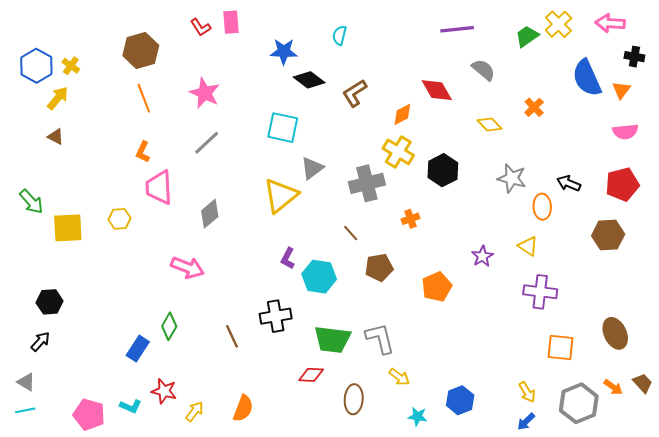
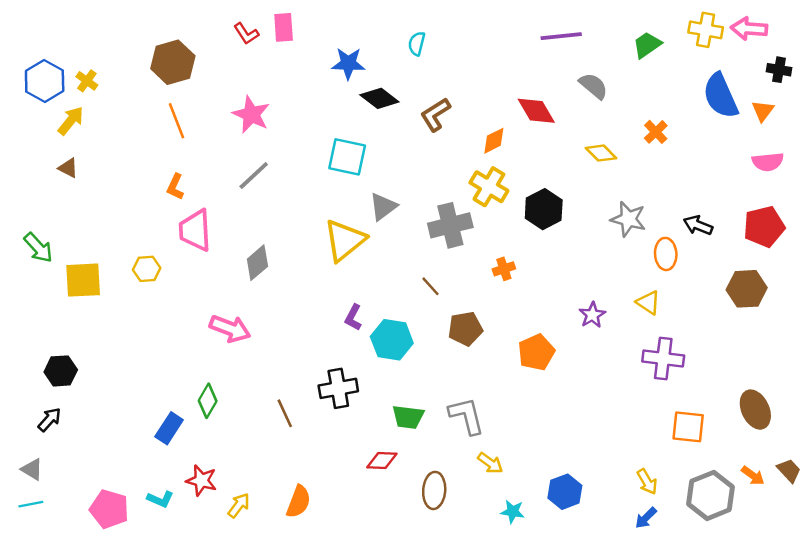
yellow cross: (558, 24) -> (706, 30), moved, turned -36
green trapezoid: (332, 339) -> (408, 417), size x0.7

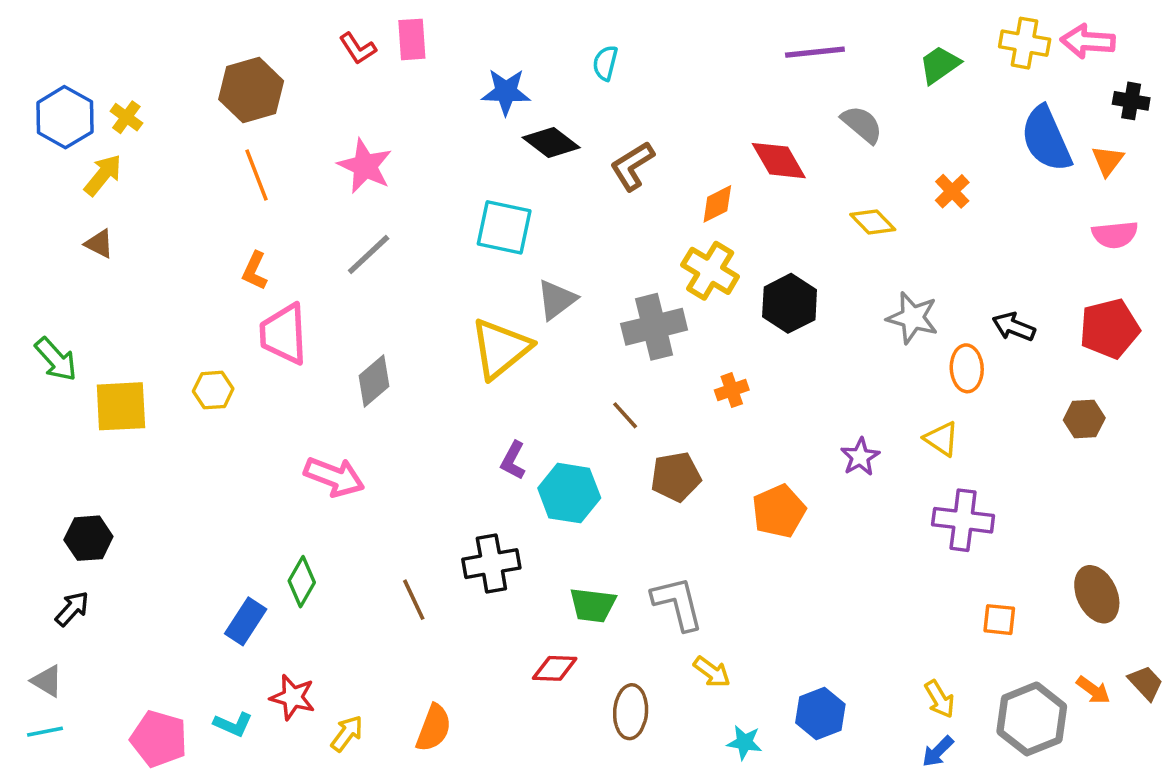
brown hexagon: (747, 289) -> (1084, 419), size x0.7
orange square: (688, 427) -> (999, 620), size x0.7

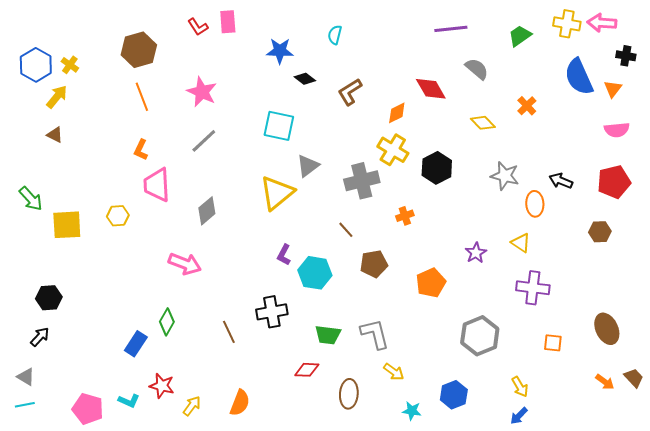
black diamond: (551, 142) -> (305, 79), size x0.7
gray hexagon: (1032, 719) -> (480, 336), moved

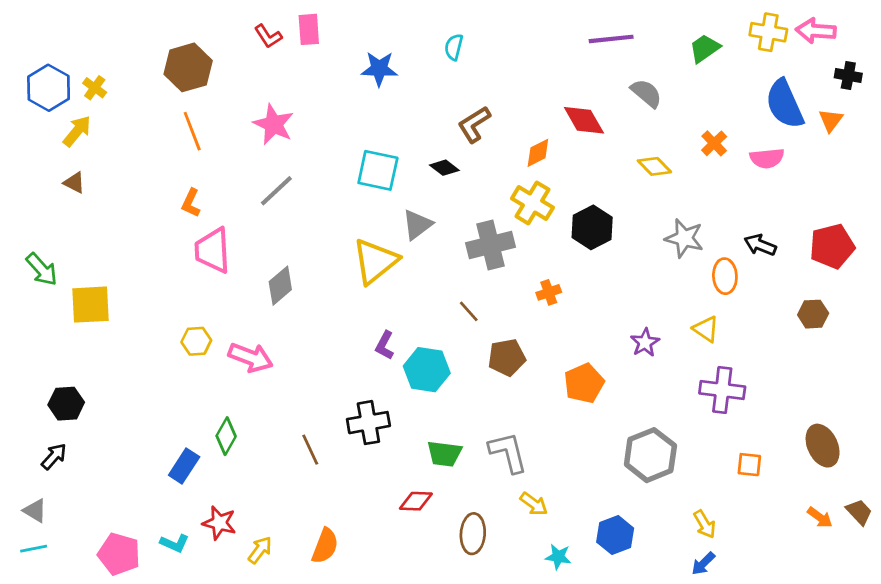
black diamond: (305, 79) -> (444, 168), moved
pink semicircle: (617, 130) -> (767, 158), moved
yellow hexagon: (118, 216) -> (196, 341), moved

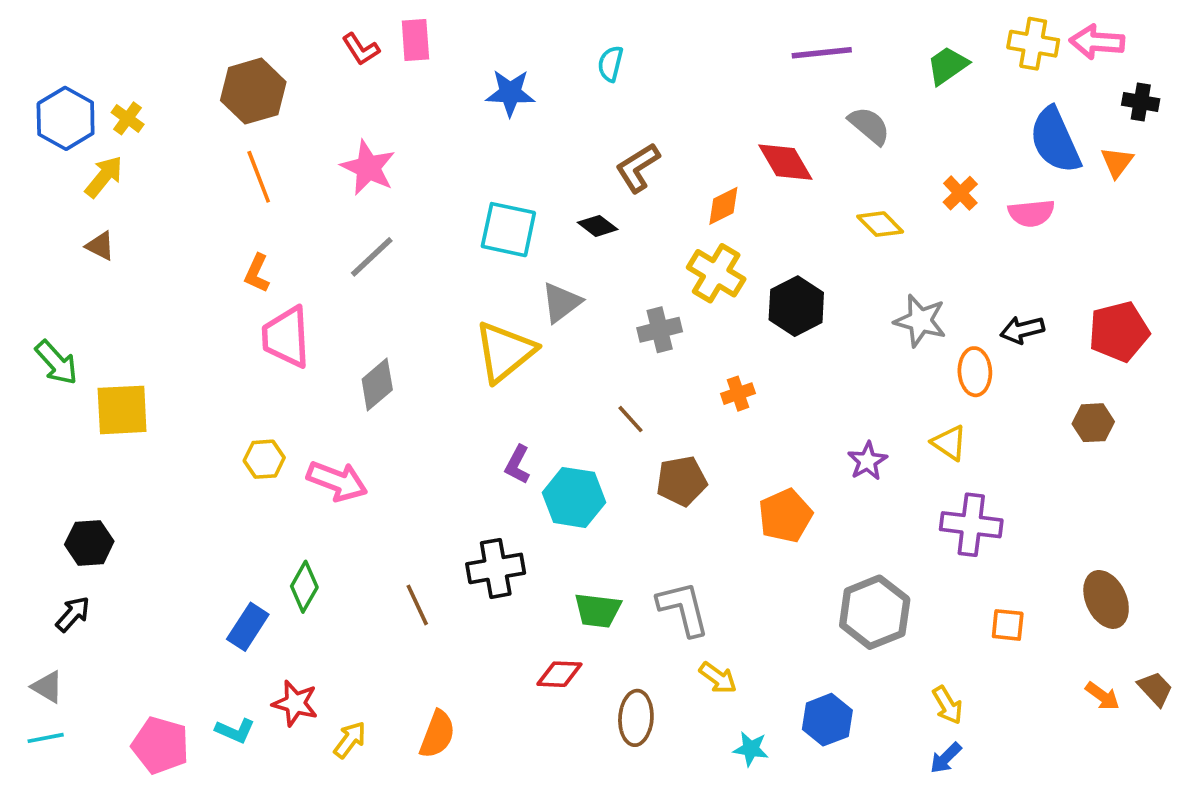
gray cross: (490, 245) -> (660, 330), size x0.7
black arrow: (760, 245) -> (1022, 330), turned -36

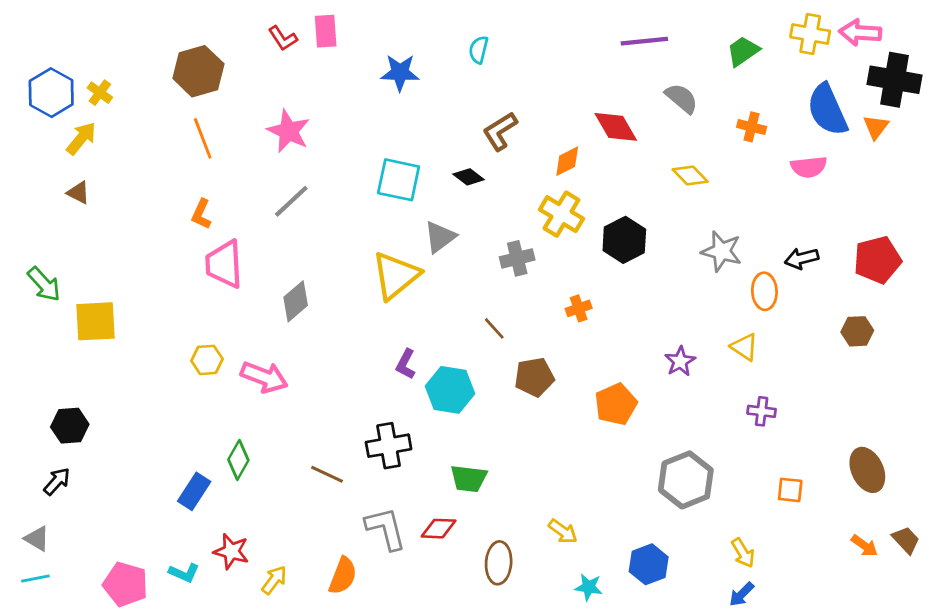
black cross: (1141, 102) -> (894, 80), size x1.8
orange cross: (960, 193) -> (752, 127), moved, turned -32
purple cross: (971, 525) -> (762, 411), size x0.6
brown line: (417, 605) -> (327, 474), turned -40
gray L-shape: (683, 609) -> (386, 529), moved

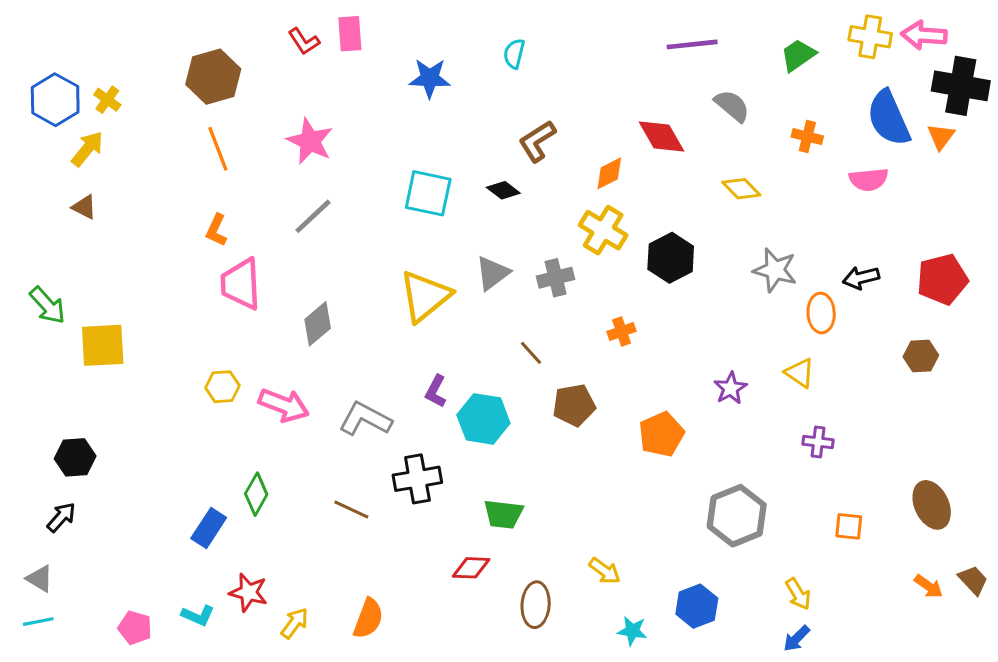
gray triangle: (440, 237) -> (493, 273), moved
gray L-shape: (386, 529) -> (365, 419), moved, turned -48
pink pentagon: (126, 584) -> (135, 628), size x0.7

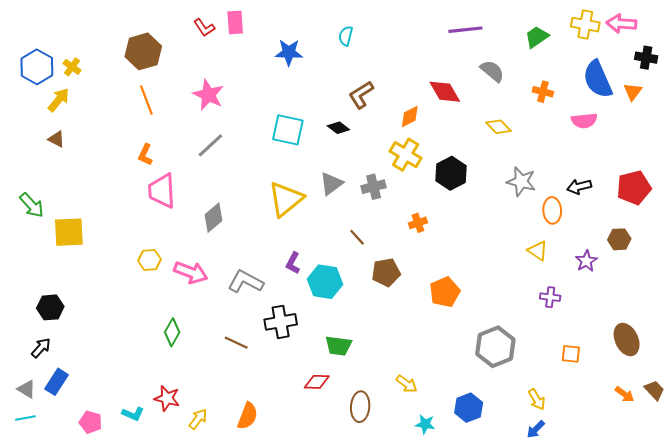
black cross: (961, 86) -> (646, 58), size x0.6
purple star: (731, 388) -> (586, 261), moved
blue rectangle: (209, 528) -> (57, 382), moved

